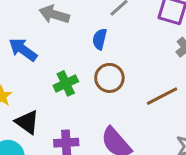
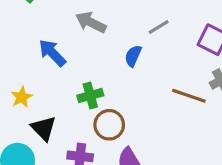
brown circle: (109, 78) -> (109, 125), moved
brown line: (162, 96) -> (189, 96), moved, turned 36

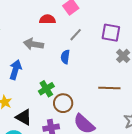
blue arrow: (52, 53) -> (15, 70), turned 78
brown line: (189, 96) -> (109, 88), moved

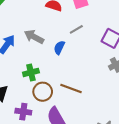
gray arrow: (33, 44) -> (34, 37), moved
brown line: (109, 88) -> (71, 88), moved

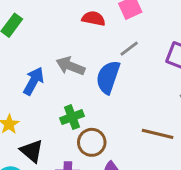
blue semicircle: (59, 48) -> (108, 77), size x1.6
brown line: (71, 88) -> (158, 134), moved

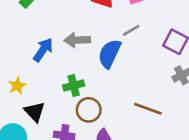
gray arrow: (70, 66) -> (77, 40), turned -30

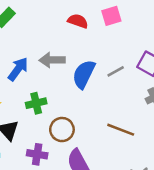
gray line: (131, 30) -> (116, 71), moved
green cross: (74, 86) -> (36, 103), moved

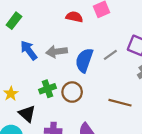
blue arrow: (18, 69) -> (29, 50), moved, turned -66
brown circle: (62, 130) -> (72, 92), moved

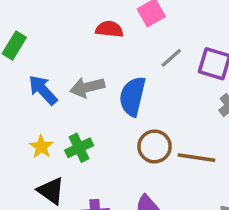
gray line: (110, 55) -> (171, 58), moved
brown circle: (72, 92) -> (155, 146), moved
yellow star: (11, 94) -> (41, 147), moved

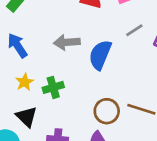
blue arrow: (43, 90) -> (17, 46), moved
brown circle: (155, 146) -> (107, 111), moved

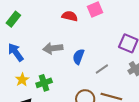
gray line: (134, 30) -> (102, 69), moved
blue semicircle: (100, 55) -> (78, 57), size x0.7

